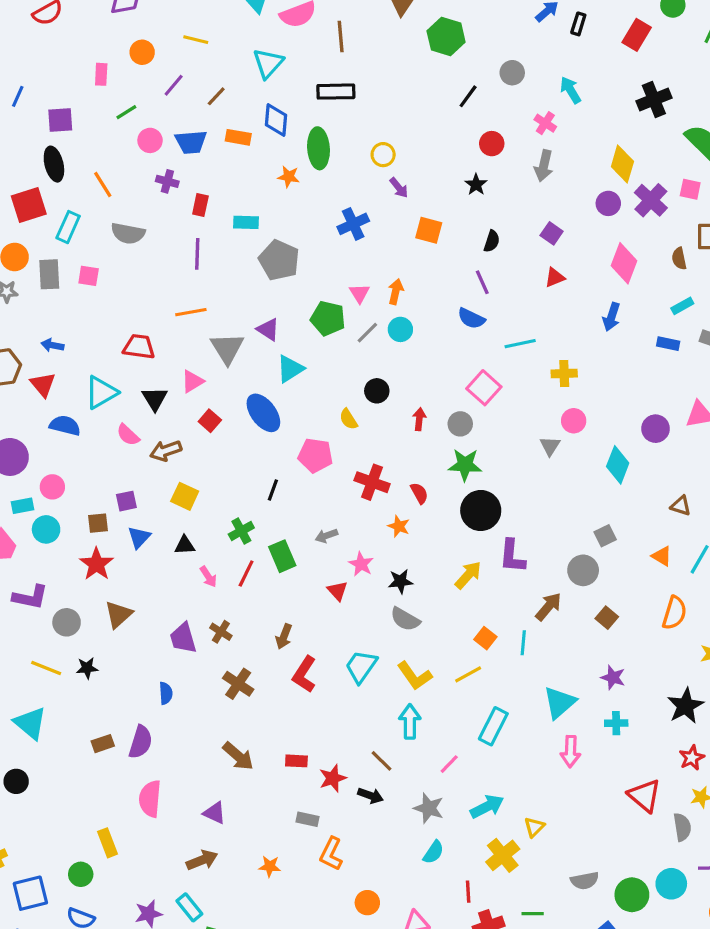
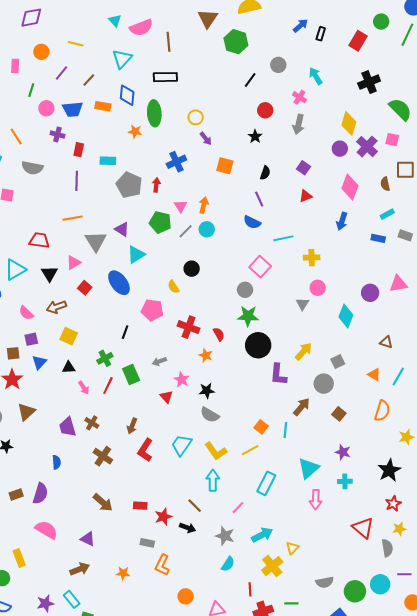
green line: (126, 112) -> (31, 90), turned -40
red arrow: (419, 419) -> (156, 185), moved
pink semicircle: (128, 435) -> (26, 313), moved
yellow arrow: (468, 575) -> (304, 351), moved
pink semicircle: (150, 799) -> (46, 530), turned 115

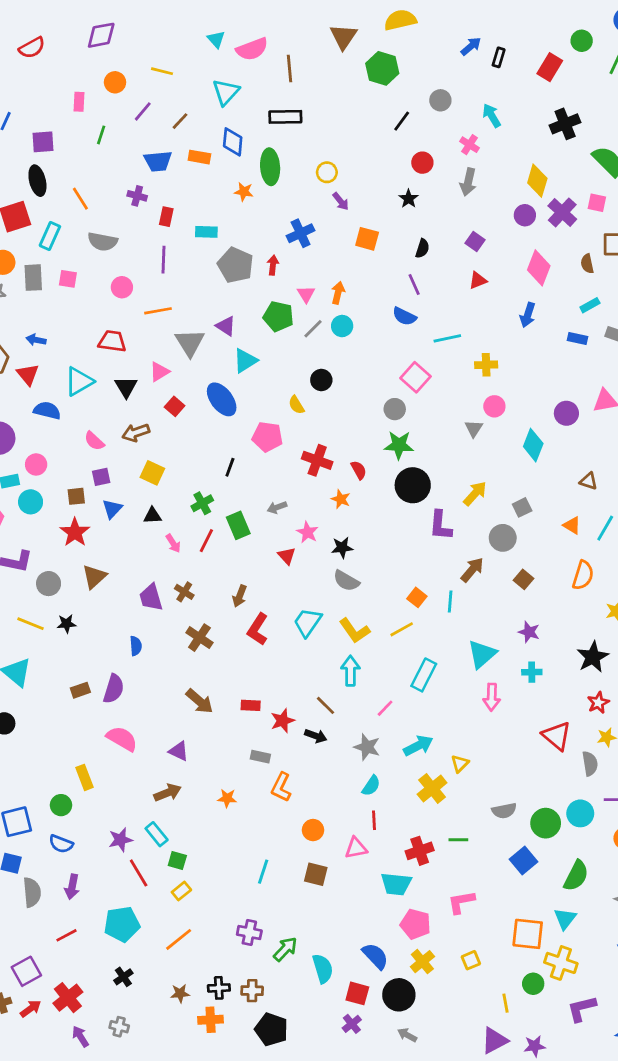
pink circle: (46, 108) -> (122, 287), moved
red line: (250, 589) -> (374, 820), moved

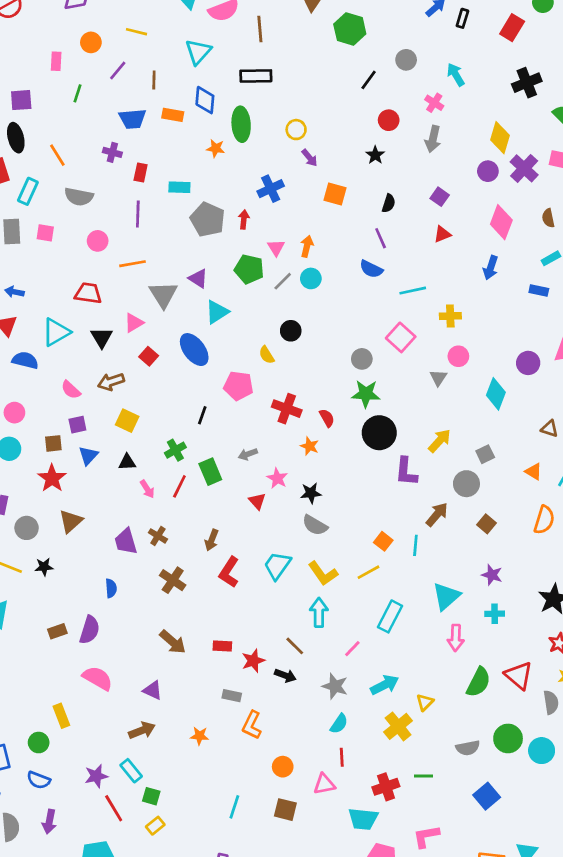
brown line: (180, 121) -> (154, 80), turned -42
pink square: (415, 377) -> (401, 337), moved
green circle: (546, 823) -> (508, 738), moved
green semicircle: (576, 876) -> (479, 682), moved

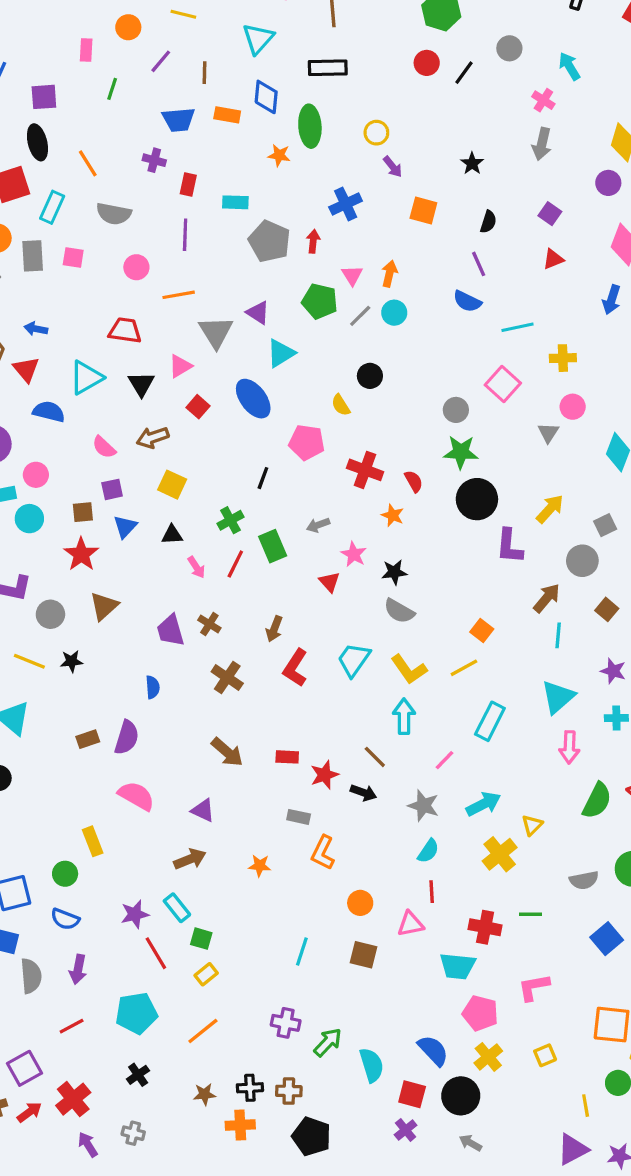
red circle: (389, 120) -> (427, 63), moved
cyan line: (415, 545) -> (558, 635), moved
red cross: (386, 787) -> (485, 927), turned 30

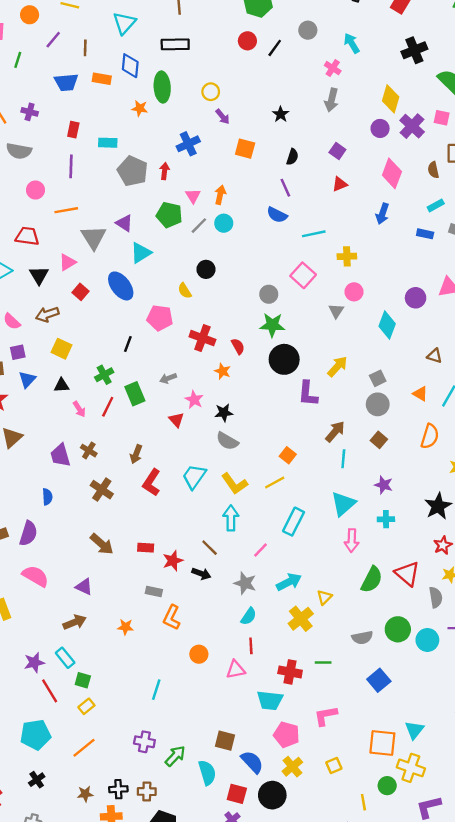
purple cross: (154, 160) -> (30, 112), moved
gray circle: (582, 561) -> (378, 404), moved
brown square: (363, 955) -> (225, 741), moved

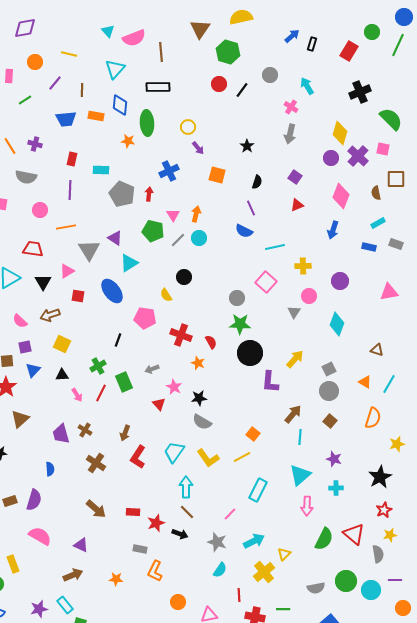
green line: (18, 60) -> (25, 100), turned 40
red square: (80, 292) -> (78, 296), turned -32
purple circle: (416, 298) -> (340, 281), moved
cyan arrow: (231, 518) -> (186, 487), moved
red line: (251, 646) -> (239, 595), moved

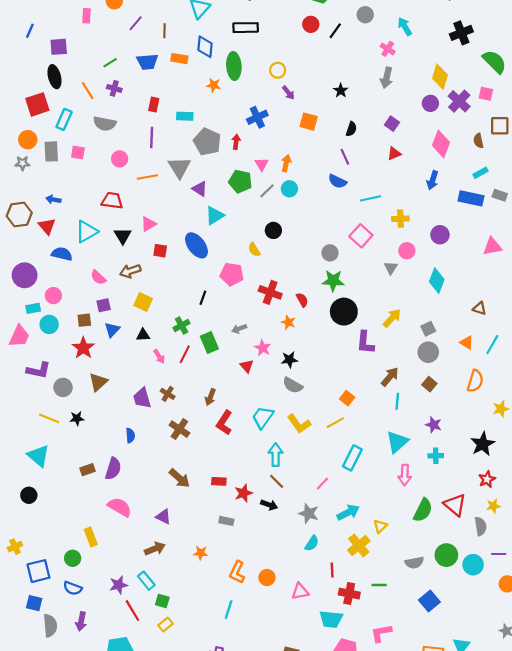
green line: (25, 100) -> (110, 63), moved
blue rectangle: (369, 247) -> (471, 198), size x1.6
gray triangle: (89, 250) -> (179, 167), moved
orange L-shape: (155, 571) -> (237, 572), moved

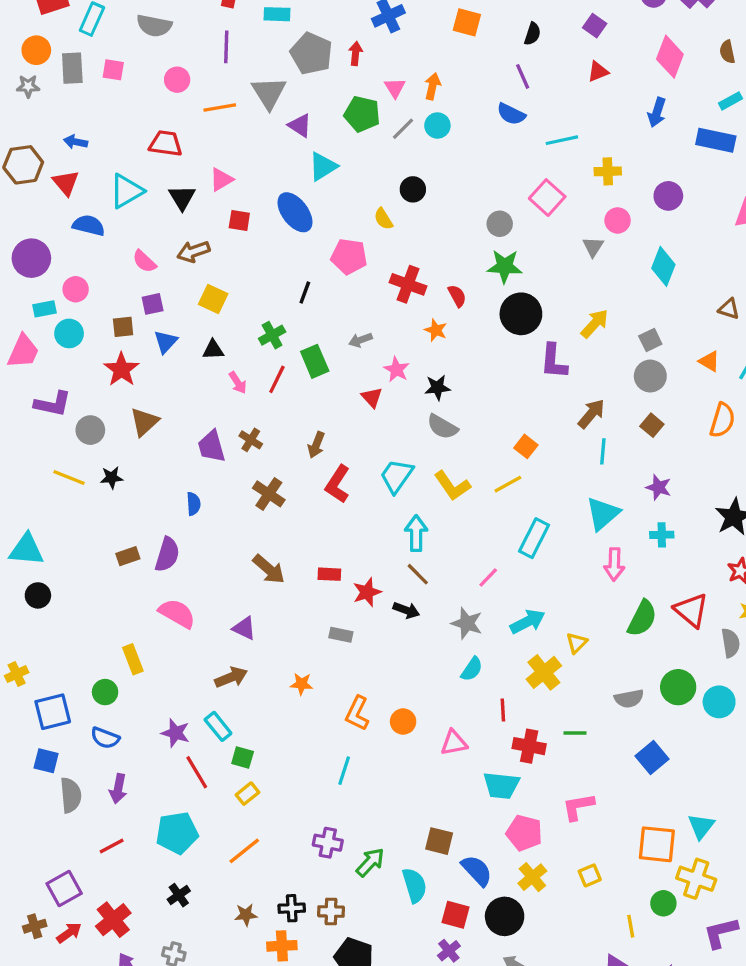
cyan triangle: (38, 456) -> (26, 550), moved, turned -35
purple star: (119, 585) -> (175, 733), turned 30

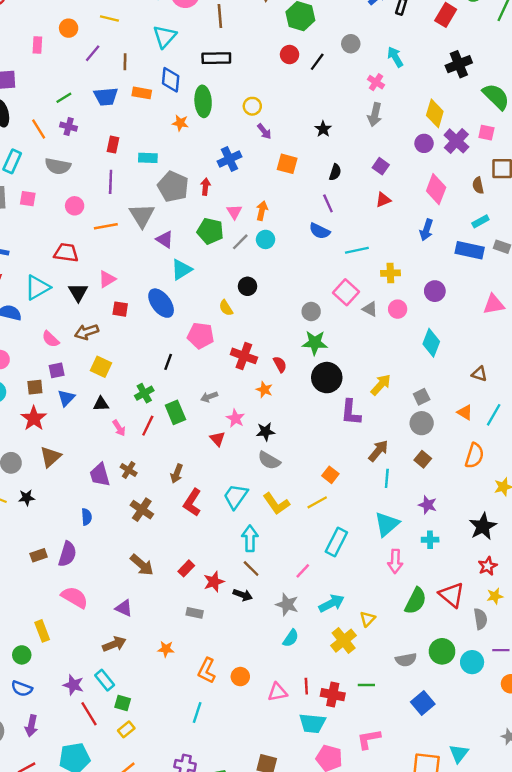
gray triangle: (593, 247) -> (370, 309), moved, turned -35
red rectangle: (329, 574) -> (186, 568), turned -49
red line: (503, 710) -> (306, 686), moved

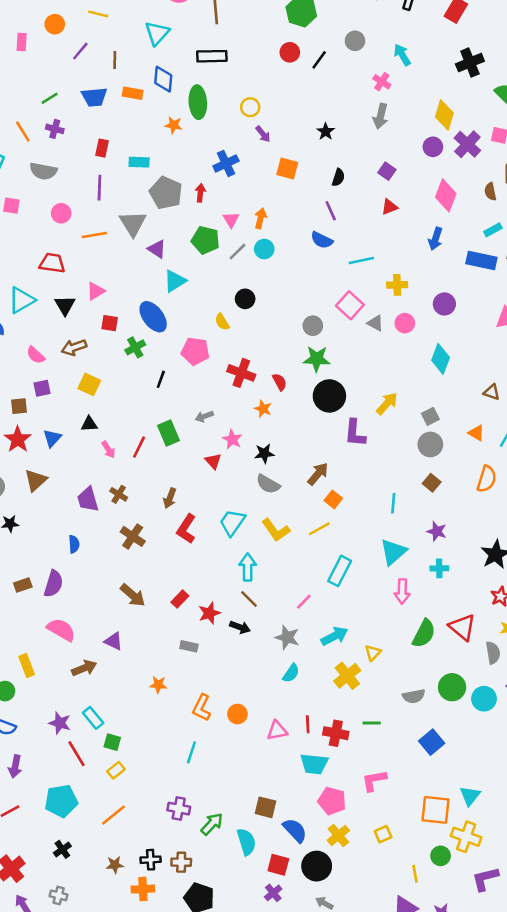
green cross: (144, 393) -> (135, 347), moved
blue triangle: (66, 398) -> (52, 438), moved
brown arrow: (378, 451) -> (318, 474), moved
brown arrow: (114, 644) -> (84, 668), moved

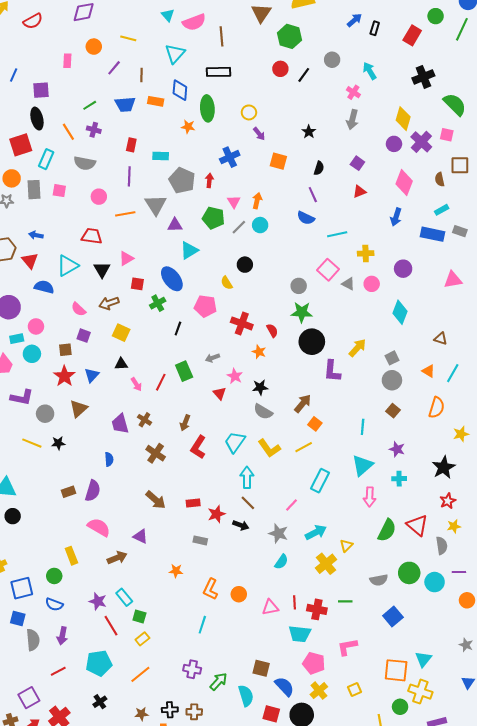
purple triangle: (157, 249) -> (175, 225), turned -35
purple square: (42, 388) -> (84, 336), turned 32
red rectangle: (180, 599) -> (193, 503), turned 40

